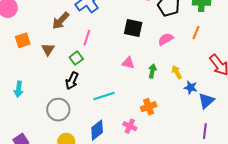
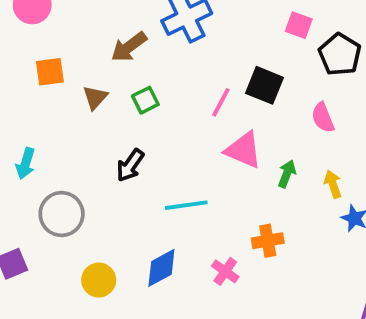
pink line: (87, 38) -> (221, 102), moved
pink semicircle: (166, 39) -> (323, 118), turned -91
green square: (76, 58) -> (145, 100), moved
pink triangle: (128, 63) -> (243, 150), size x1.5
gray circle: (58, 110) -> (62, 214), moved

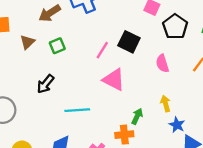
green arrow: (287, 174) -> (137, 116), moved

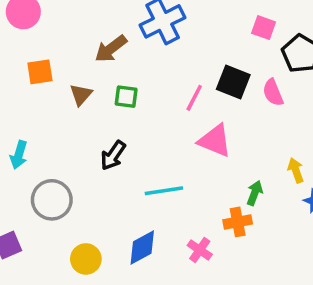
green square: (57, 46) -> (126, 97), turned 35
pink semicircle: (162, 64) -> (273, 93), moved

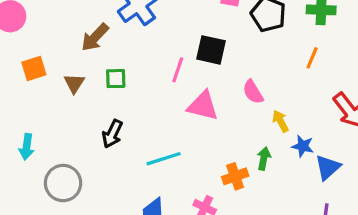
pink semicircle: (273, 93) -> (253, 92), moved
green arrow: (255, 193) -> (264, 159), moved

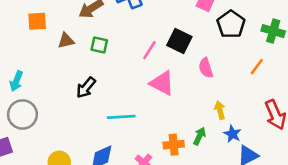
brown triangle: (74, 83) -> (66, 41), turned 30
pink semicircle: (253, 92) -> (206, 68), moved
gray circle: (63, 183) -> (22, 114), moved

